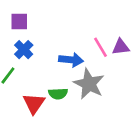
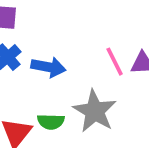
blue arrow: (71, 60) -> (48, 67), moved

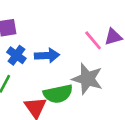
green semicircle: (51, 122) -> (58, 94), size x1.5

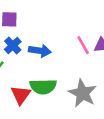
gray star: (87, 79) -> (83, 93), moved

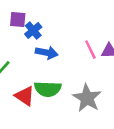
blue cross: (13, 45) -> (33, 30), moved
red triangle: (21, 95) -> (25, 96), turned -35

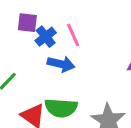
pink line: (90, 50) -> (73, 35), moved

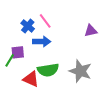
purple square: (27, 23) -> (18, 52), moved

